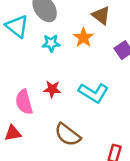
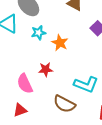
orange star: (83, 38) -> (60, 43), moved
cyan L-shape: (93, 93) -> (86, 84), moved

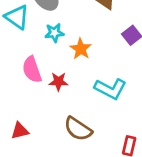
pink semicircle: (25, 84) -> (32, 70), moved
cyan L-shape: (86, 84) -> (110, 89), moved

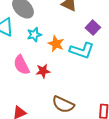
cyan L-shape: (110, 89) -> (82, 50), moved

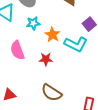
red star: (43, 71) -> (46, 59), moved

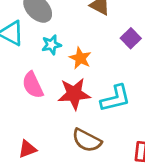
cyan L-shape: (76, 44) -> (115, 98), moved, turned -35
red star: (46, 59) -> (74, 94), size x1.6

